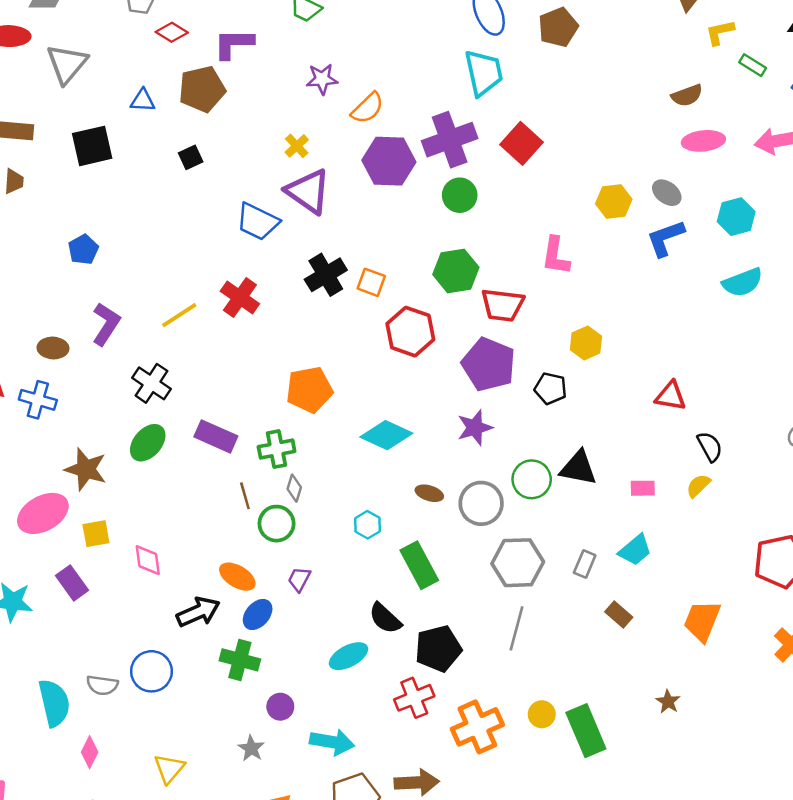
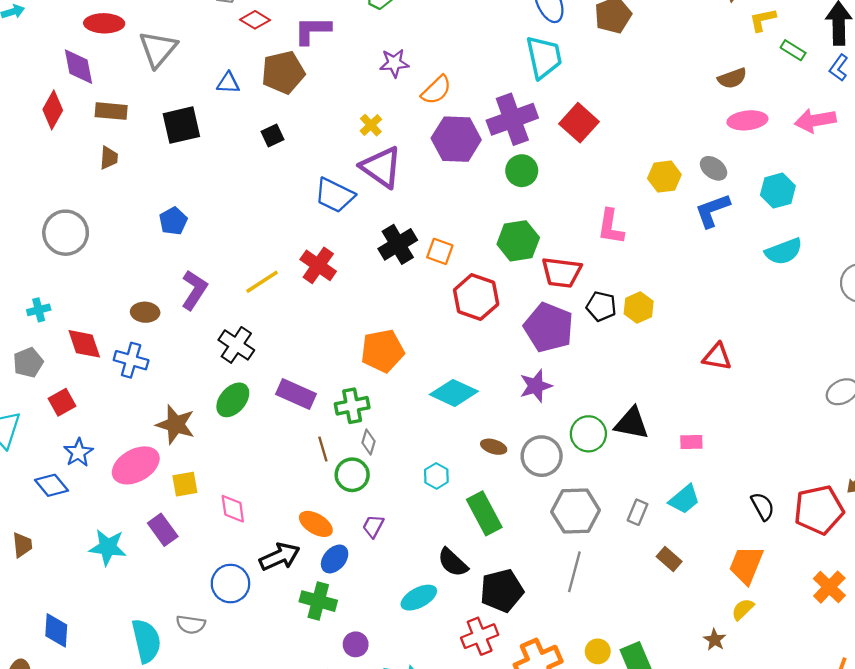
black pentagon: (551, 388) -> (601, 306), moved
black semicircle: (710, 447) -> (763, 506), moved
yellow semicircle: (698, 486) -> (743, 609), moved
blue circle: (151, 671) -> (230, 584), moved

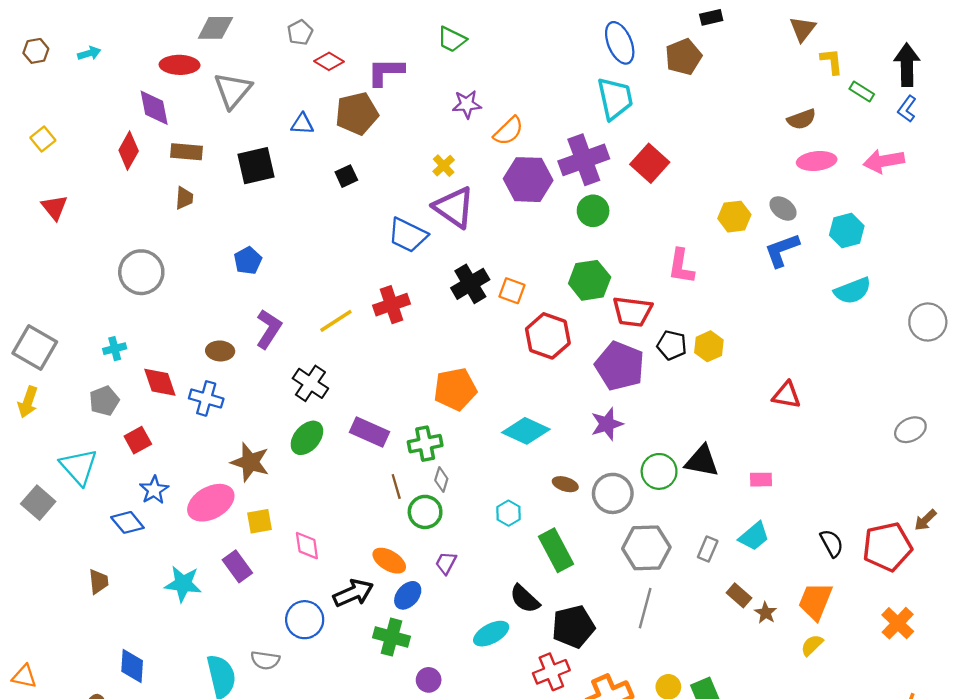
yellow L-shape: (763, 20) -> (832, 61), turned 96
red cross: (318, 265) -> (392, 305), turned 36
brown star: (715, 640) -> (766, 613), moved

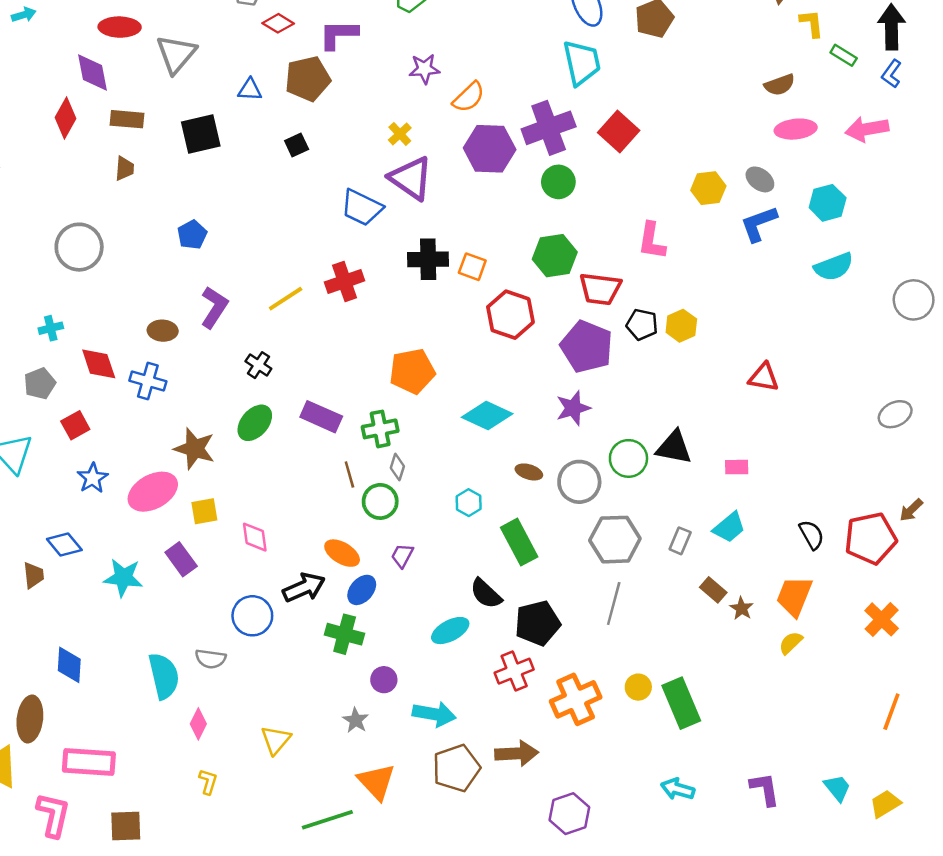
black cross: (470, 284) -> (428, 259), turned 30
black cross: (310, 383) -> (258, 365), size x0.7
blue diamond: (127, 522) -> (64, 544), moved

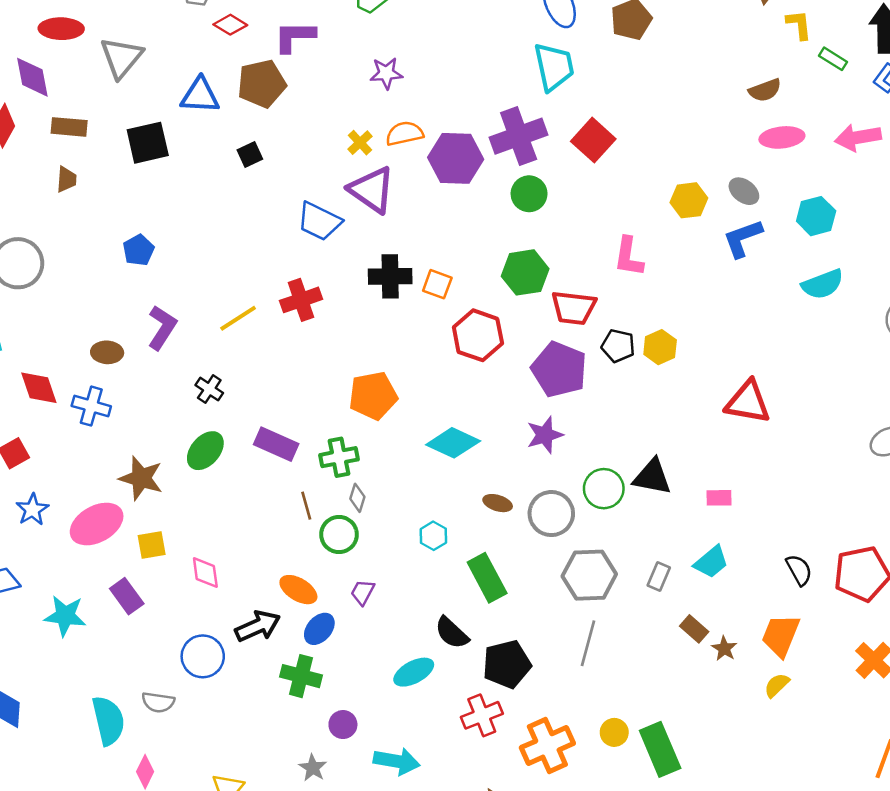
blue triangle: (250, 90) -> (200, 95), size x1.5
orange semicircle: (469, 97) -> (405, 133), moved, turned -148
red triangle: (764, 377) -> (748, 402), size x1.4

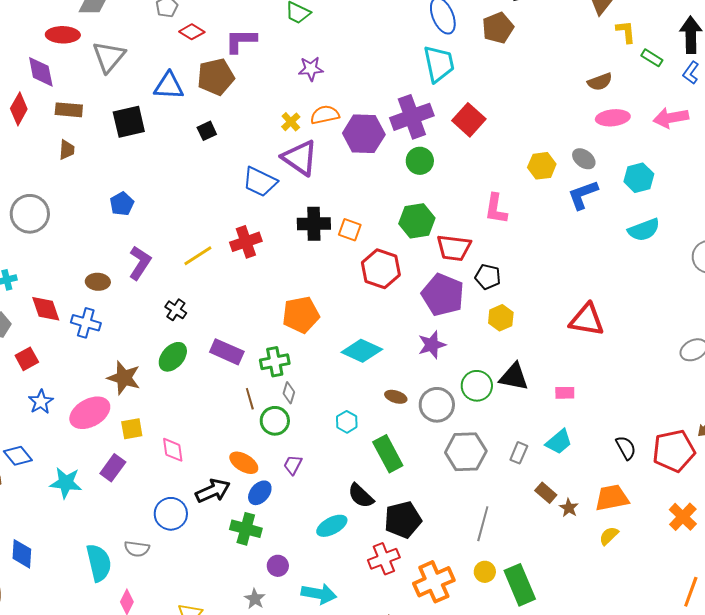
yellow hexagon: (660, 347) -> (501, 318), moved
purple rectangle: (127, 596) -> (113, 468), turned 72
orange trapezoid: (781, 635) -> (612, 498), turned 57
gray line: (588, 643) -> (483, 524), moved

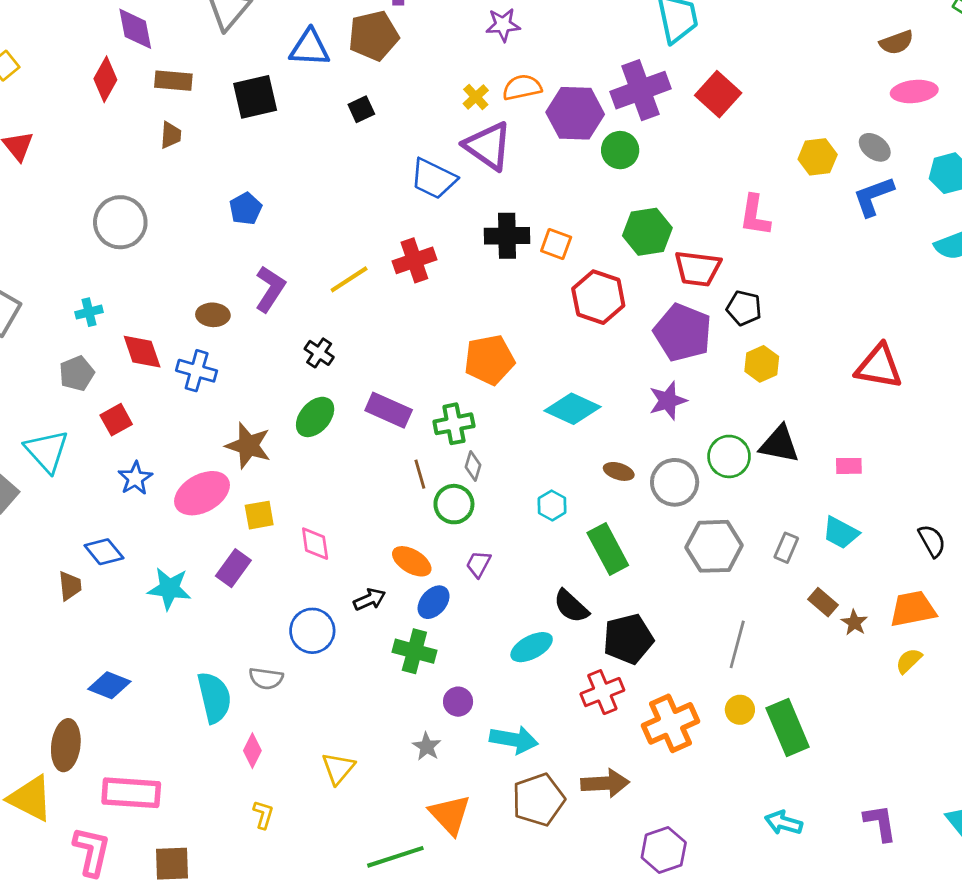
green circle: (420, 161) -> (620, 150), moved
cyan trapezoid: (559, 442) -> (841, 533), turned 68
black arrow: (213, 491) -> (370, 599), size x0.7
blue diamond: (22, 554) -> (109, 685), turned -72

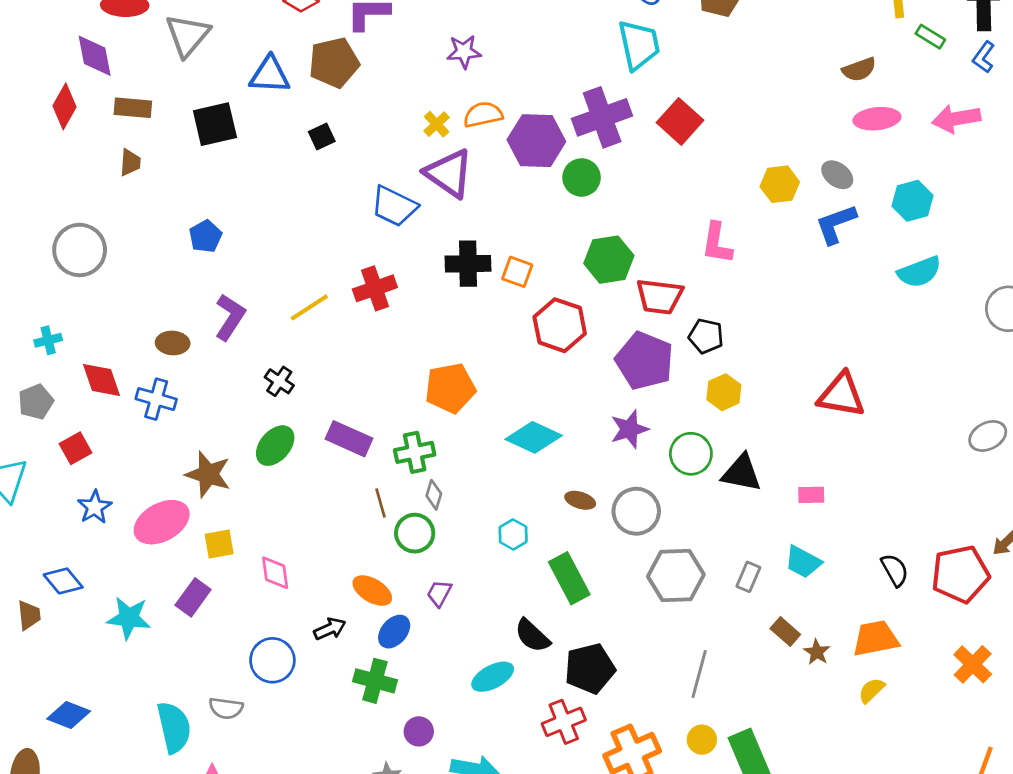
green circle: (729, 456) -> (691, 454), moved

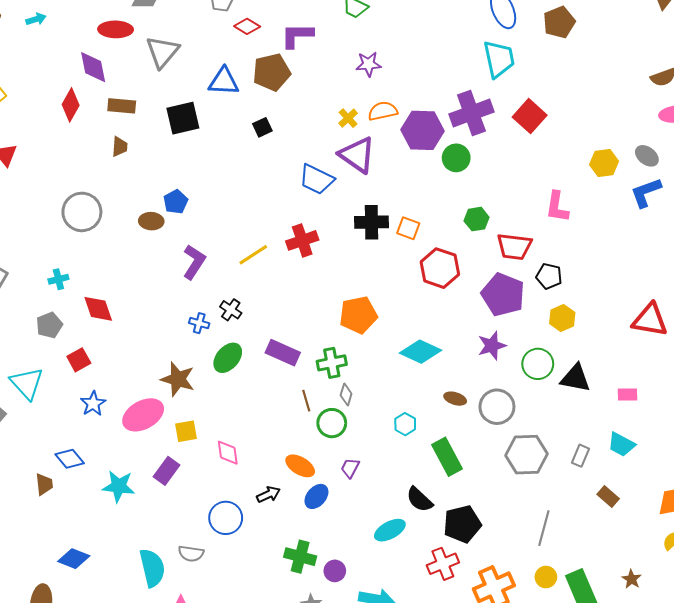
green hexagon: (609, 260) -> (477, 219), size x0.7
brown ellipse: (173, 343) -> (151, 221), moved
blue cross: (156, 399) -> (199, 323), moved, size x0.7
brown star: (817, 652) -> (632, 579), moved
green cross: (375, 681) -> (300, 557), moved

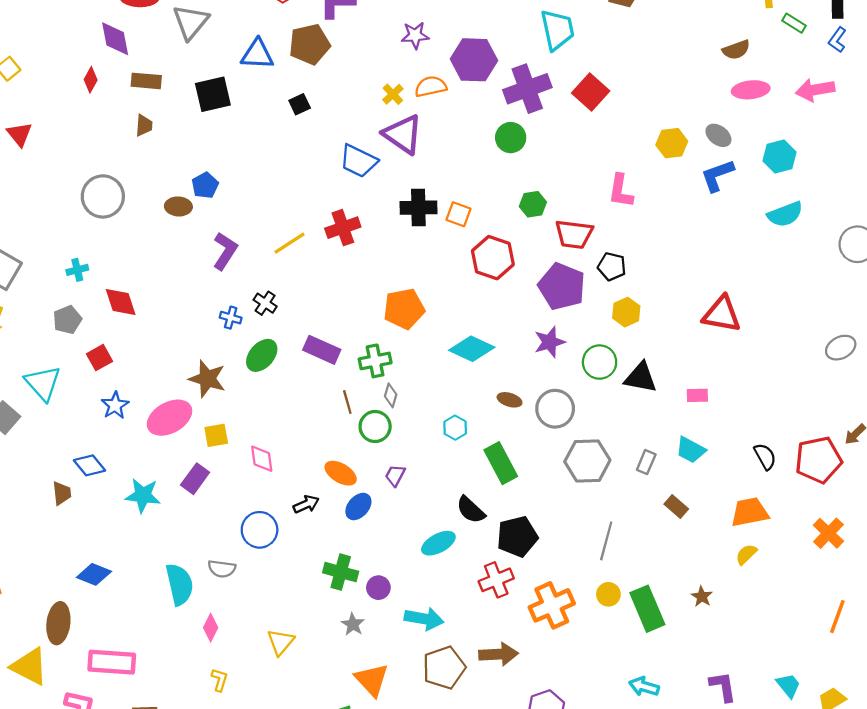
red diamond: (71, 105) -> (91, 80), size x0.7
purple hexagon: (423, 130) -> (474, 60), moved

